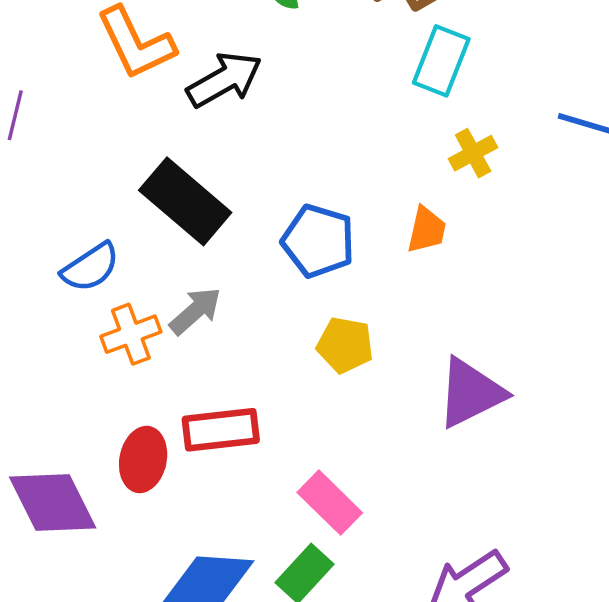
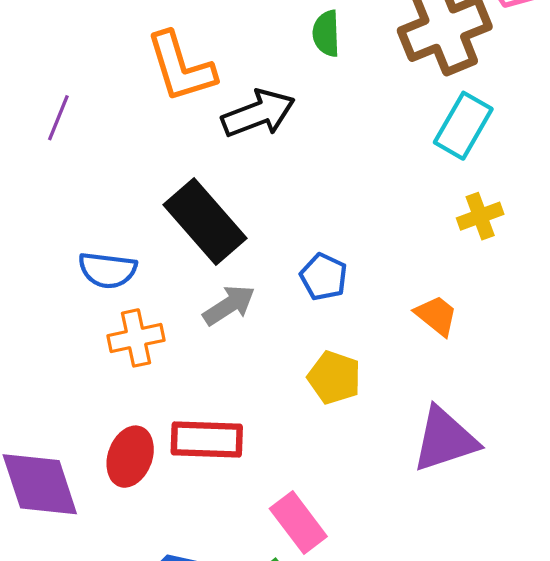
orange trapezoid: (427, 230) -> (436, 315), moved, turned -72
blue pentagon: (318, 241) -> (324, 277), size x0.7
blue semicircle: (90, 267) -> (107, 270), turned 32
gray arrow: (195, 311) -> (229, 305), moved

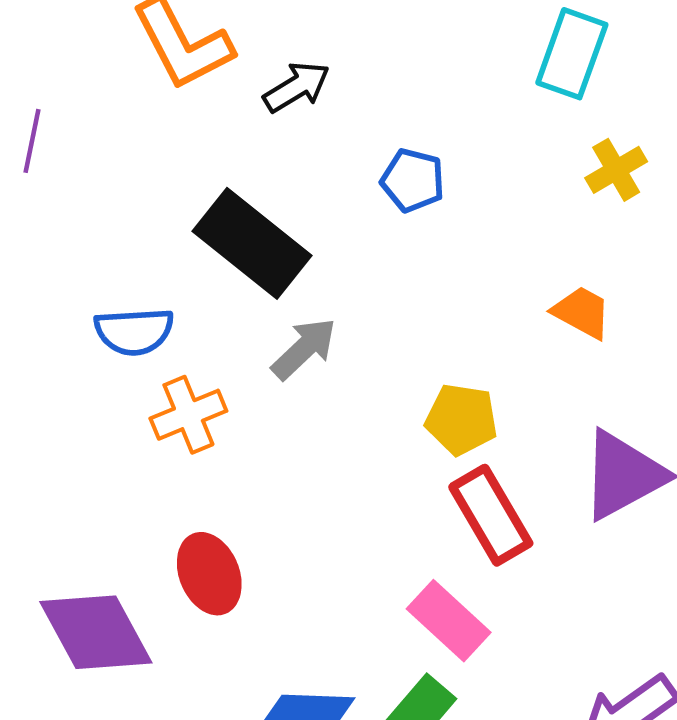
black arrow: (258, 113) -> (297, 87), size x0.7
blue pentagon: (324, 277) -> (413, 180), moved
red rectangle: (207, 440) -> (491, 515), moved, turned 68
red ellipse: (130, 457) -> (209, 574), turned -32

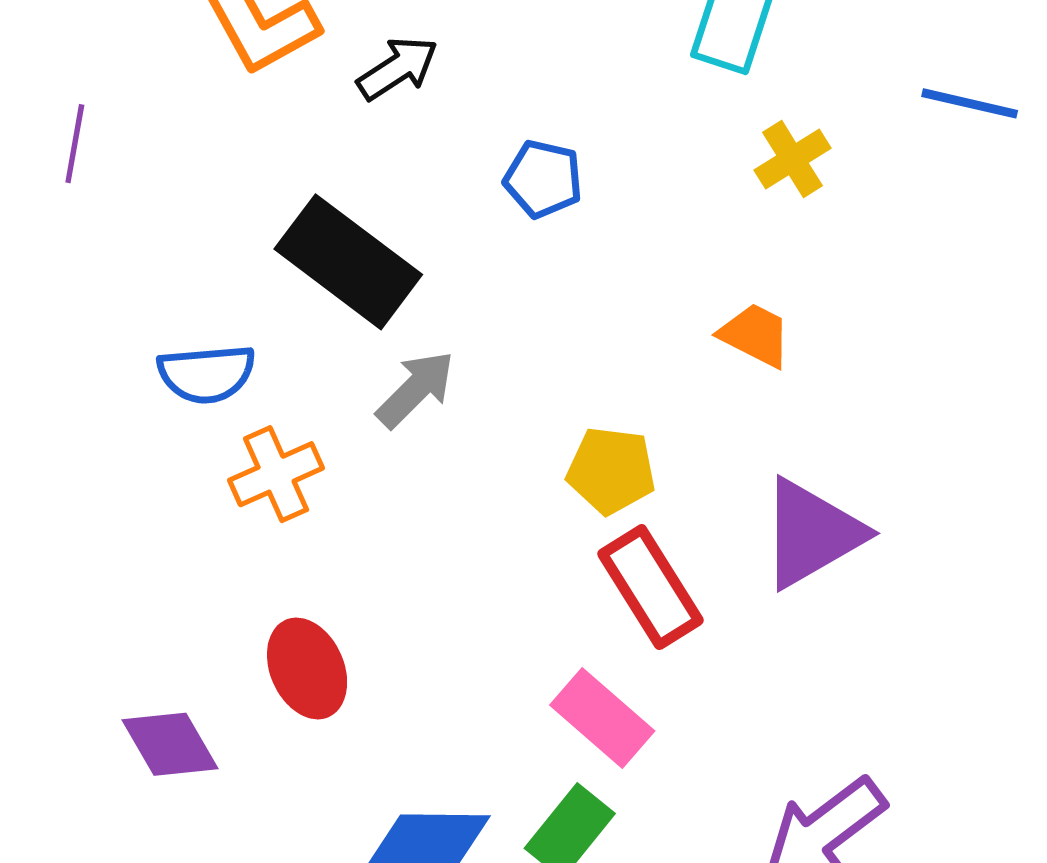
purple diamond: (96, 632) -> (170, 744), size x0.7

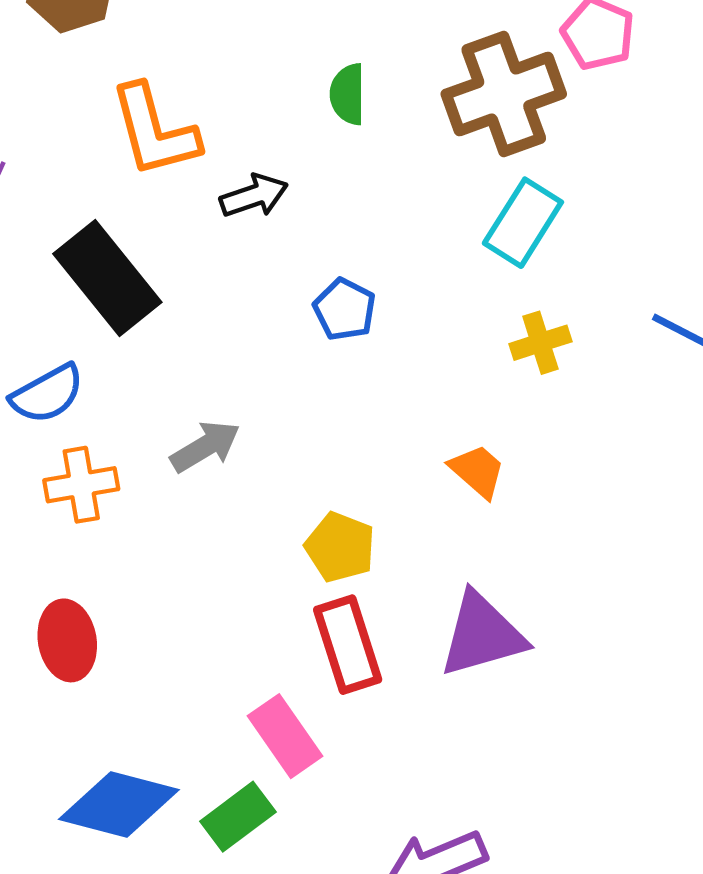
black rectangle: (348, 262) -> (107, 278), moved
blue semicircle: (207, 374) -> (47, 394), turned -38

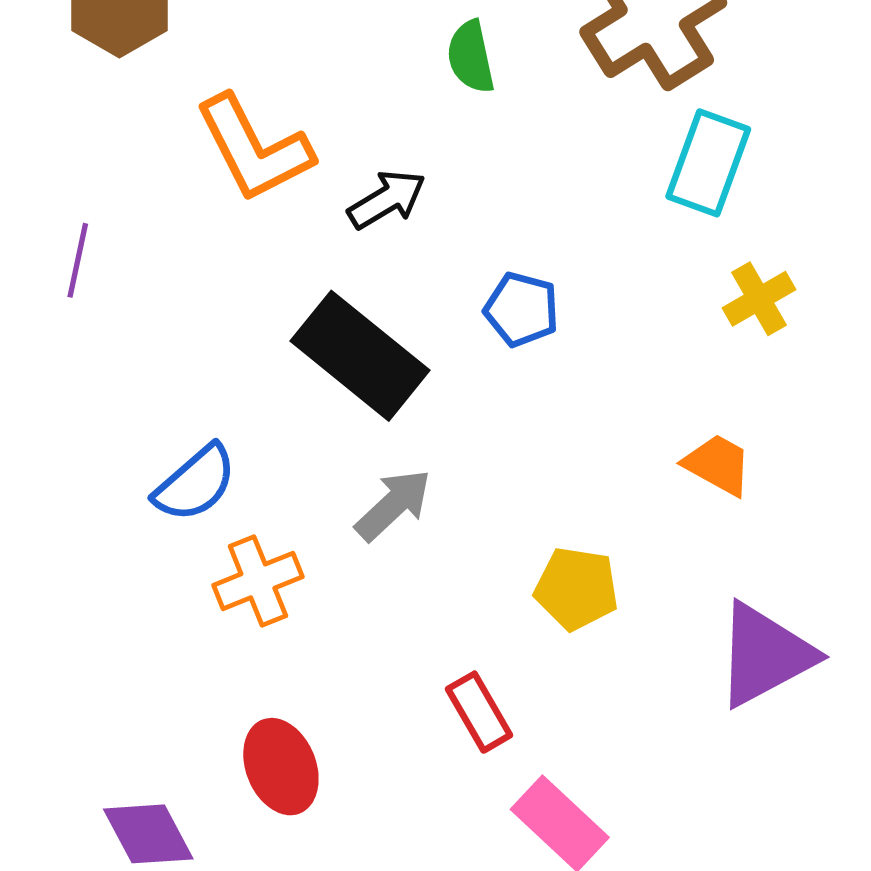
black rectangle: (107, 278) -> (360, 356), moved
red rectangle: (348, 645) -> (479, 712), moved, size x0.7

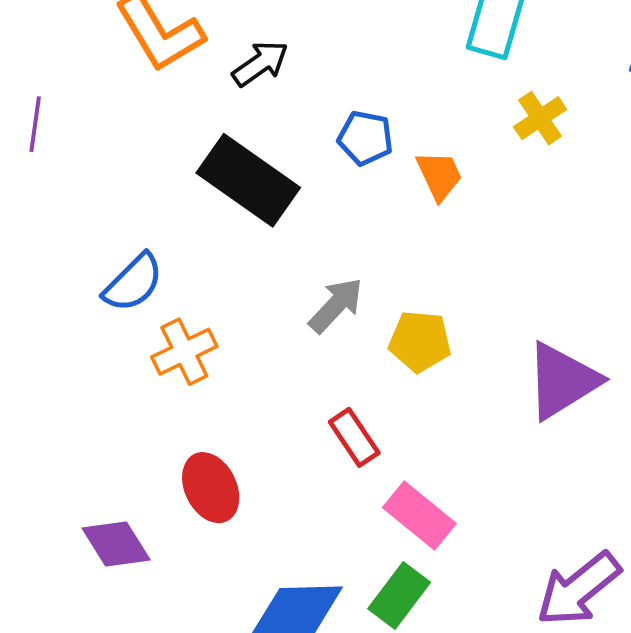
orange trapezoid: (718, 465) -> (439, 176), moved, turned 40
gray arrow: (393, 505) -> (336, 305), moved

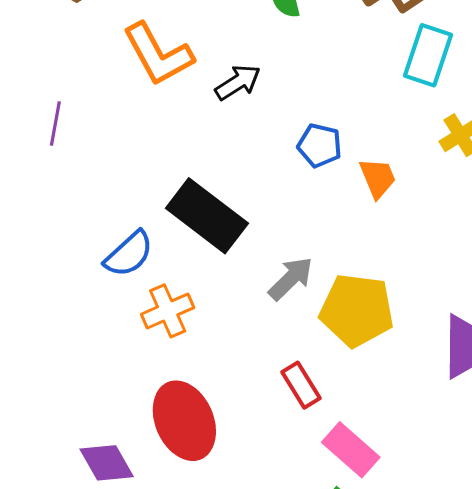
black rectangle: (248, 180) -> (207, 216), moved
yellow pentagon: (420, 341) -> (357, 310), size x1.5
red ellipse: (211, 488) -> (184, 421), size x1.4

